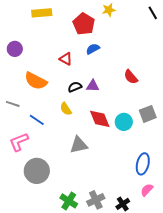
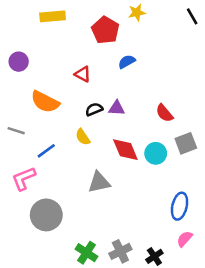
blue semicircle: (93, 49) -> (127, 62), moved
red semicircle: (131, 77) -> (164, 113), moved
blue line: (37, 120) -> (46, 151), turned -70

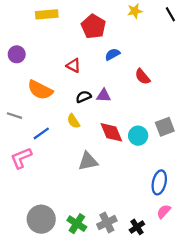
yellow star: (137, 13) -> (135, 11), moved
red semicircle: (164, 113) -> (143, 77), moved
gray circle: (46, 215) -> (41, 219), moved

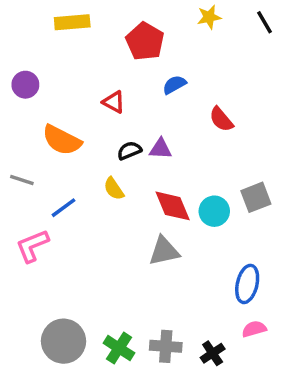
gray triangle: (88, 161) -> (164, 251), moved
pink semicircle: (164, 211) -> (254, 329), turned 32
gray cross: (107, 222) -> (166, 346), turned 30

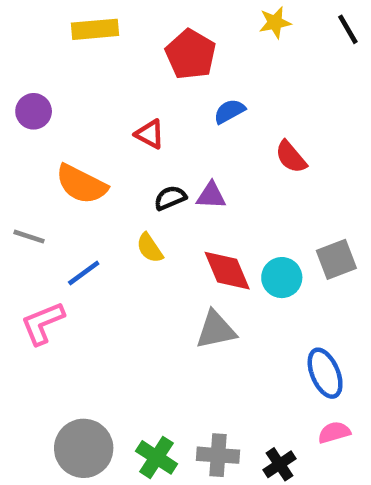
blue ellipse: (247, 284) -> (325, 373), turned -36

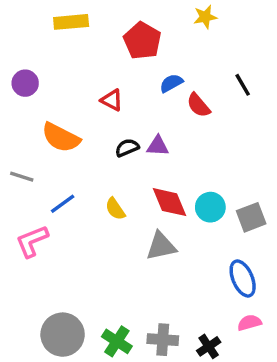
black line: (348, 29) -> (243, 85), moved
red semicircle: (291, 157) -> (198, 105), moved
yellow semicircle: (150, 248) -> (115, 209), moved
gray square: (336, 259) -> (251, 217), moved

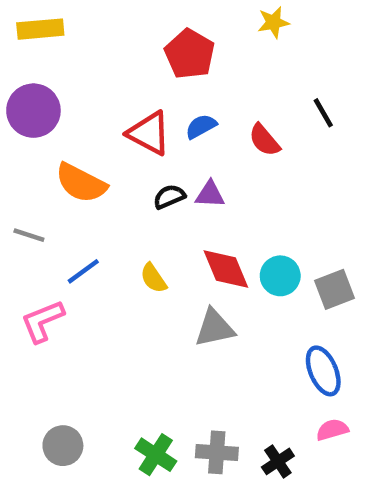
yellow rectangle: (71, 22) -> (40, 29), moved
purple circle: (25, 83) -> (33, 111), size x1.5
blue semicircle: (171, 83) -> (201, 126), moved
red triangle: (112, 100) -> (149, 133), size x1.5
gray circle: (63, 335) -> (63, 446), moved, size x0.7

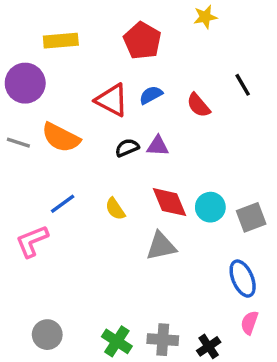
yellow rectangle: (40, 29) -> (61, 41), moved
gray line: (29, 235) -> (18, 143), moved
pink semicircle: (332, 430) -> (249, 323), turned -55

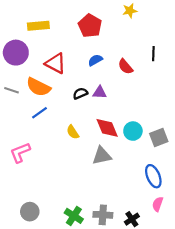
black line: (243, 85) -> (153, 54), turned 32
red triangle: (112, 100) -> (56, 63), moved
blue line: (63, 204) -> (39, 113), moved

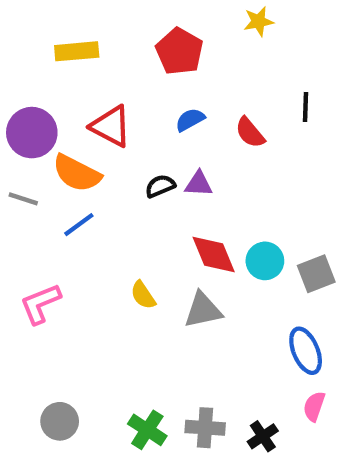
purple circle: (16, 53) -> (32, 133), moved
gray line: (12, 90) -> (23, 199), moved
yellow semicircle: (73, 132) -> (143, 295), moved

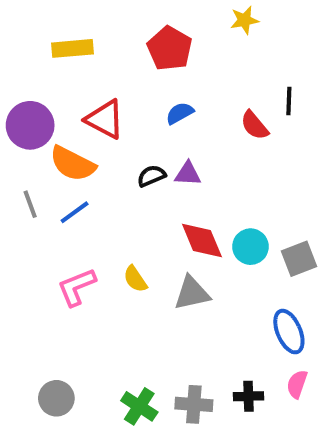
red semicircle: (250, 133) -> (255, 125), moved
gray line: (23, 199) -> (30, 204), moved, turned 52
pink L-shape: (40, 304) -> (77, 287), moved
black cross: (263, 436) -> (248, 396), moved, turned 32

